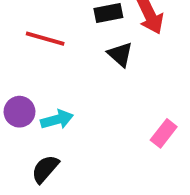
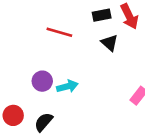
black semicircle: (45, 169) -> (44, 122), moved

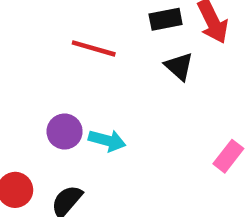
cyan arrow: (67, 86) -> (107, 140), turned 30

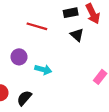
purple circle: (65, 132) -> (19, 57), moved

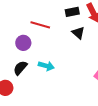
purple circle: (19, 57) -> (23, 43), moved
black semicircle: (24, 98) -> (20, 68), moved

